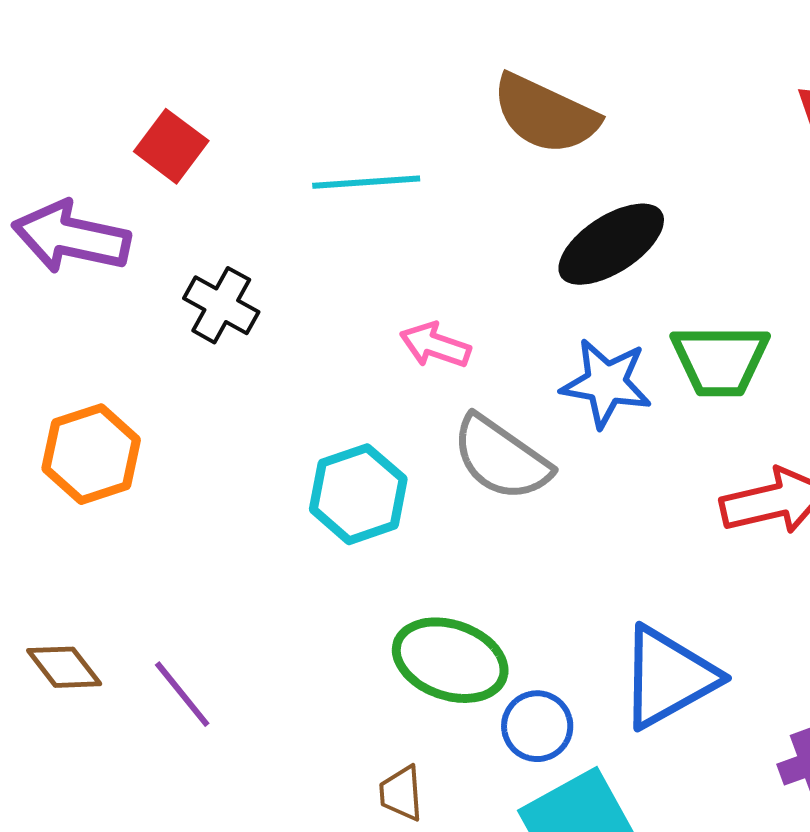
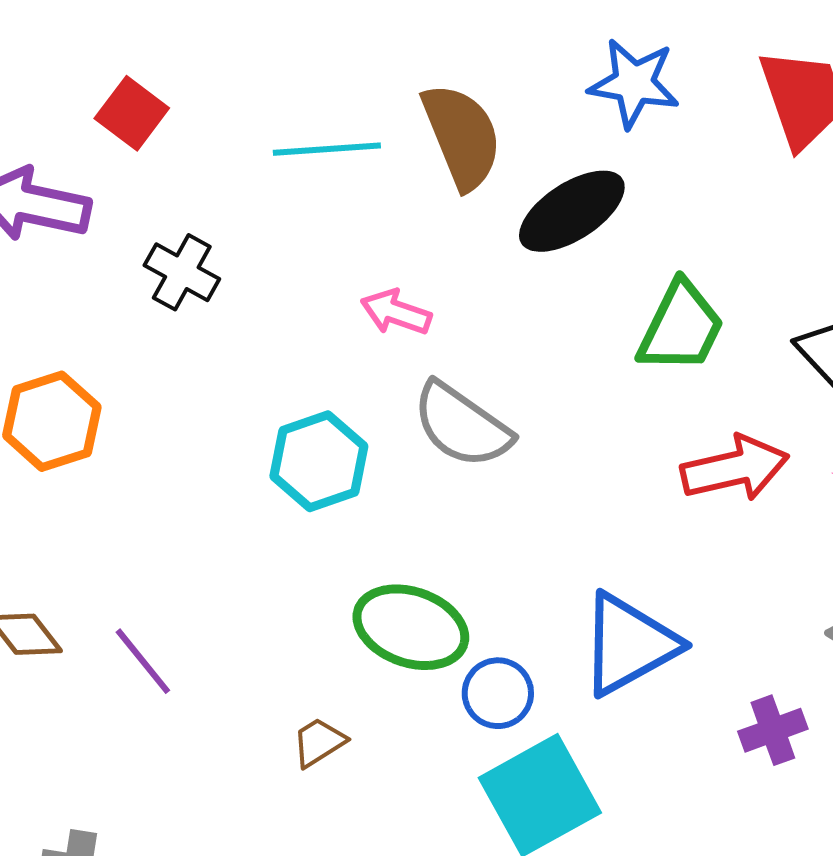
brown semicircle: (545, 114) -> (462, 136), moved, turned -137
green trapezoid: (720, 360) -> (681, 327), turned -64
blue star: (606, 383) -> (634, 83), moved
brown trapezoid: (401, 793) -> (319, 742), moved, turned 62

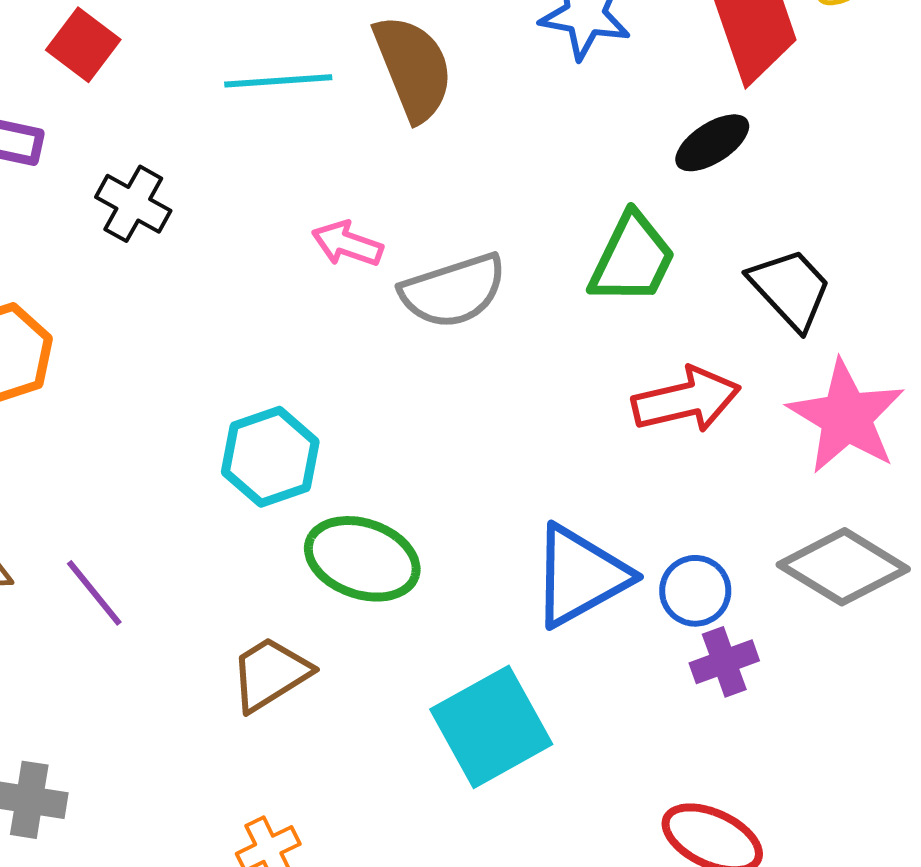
black ellipse: (572, 211) -> (712, 143), moved, size x0.7
gray semicircle: (462, 425) -> (453, 291), moved, turned -53
cyan hexagon: (319, 461) -> (270, 457), moved
blue circle: (498, 693) -> (695, 591), moved
brown trapezoid: (319, 742) -> (270, 674), size x1.5

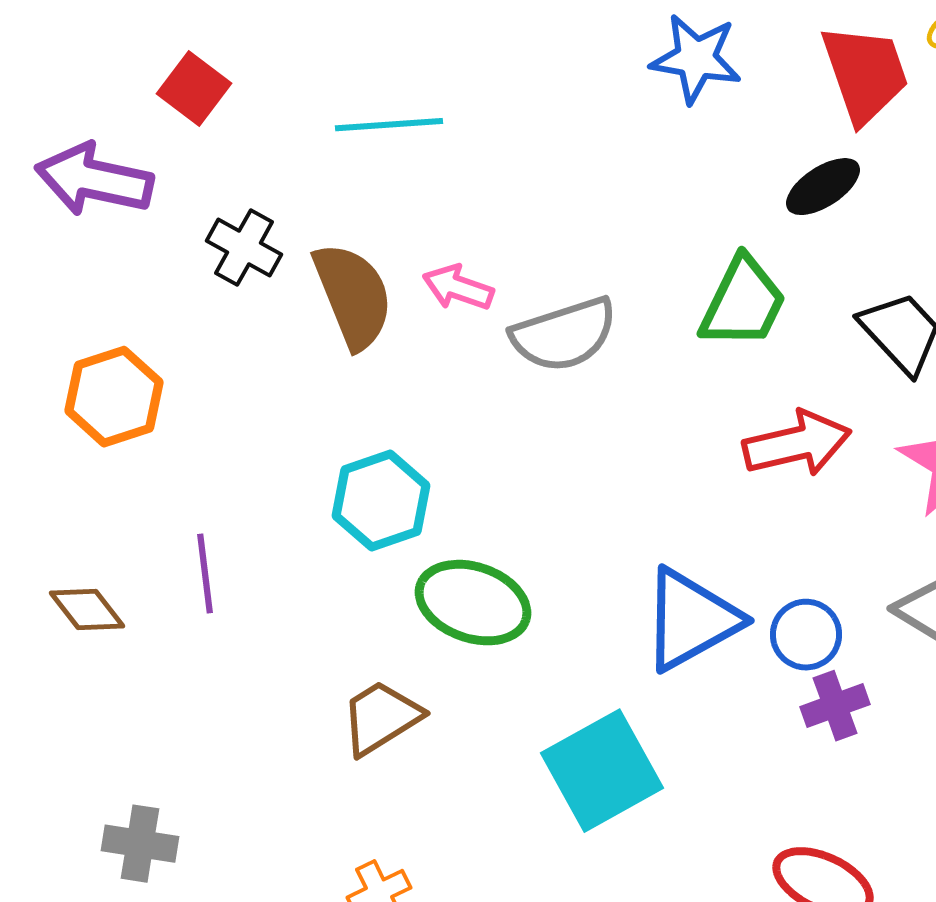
brown semicircle: (413, 68) -> (353, 296), moved
purple line: (94, 593) -> (205, 574), moved, turned 32

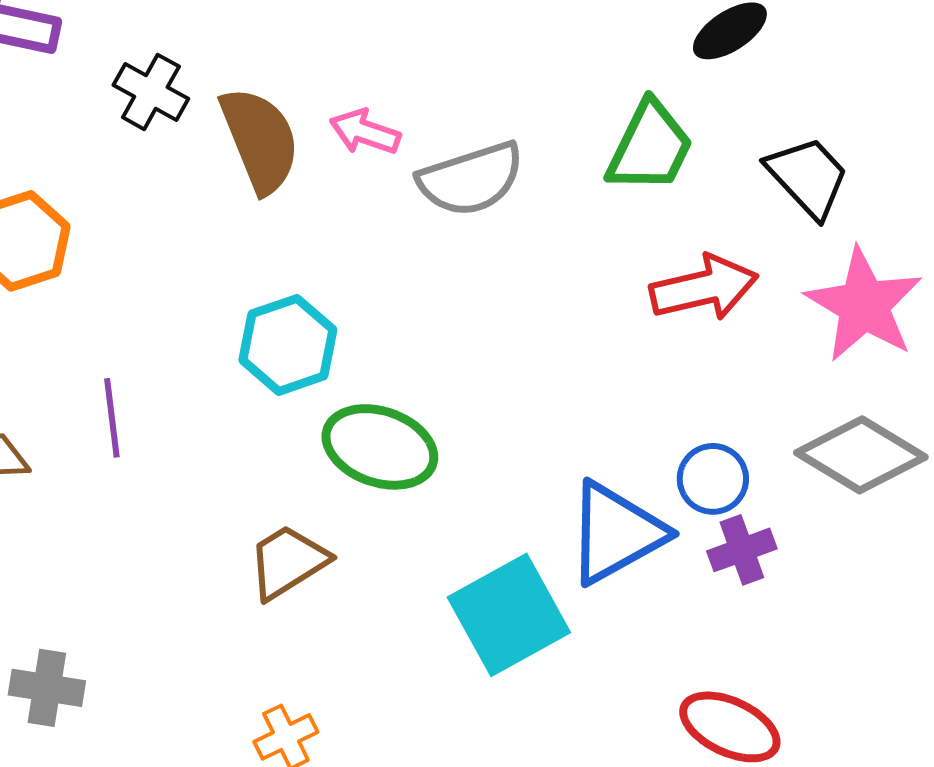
blue triangle: (691, 620) -> (616, 533), moved

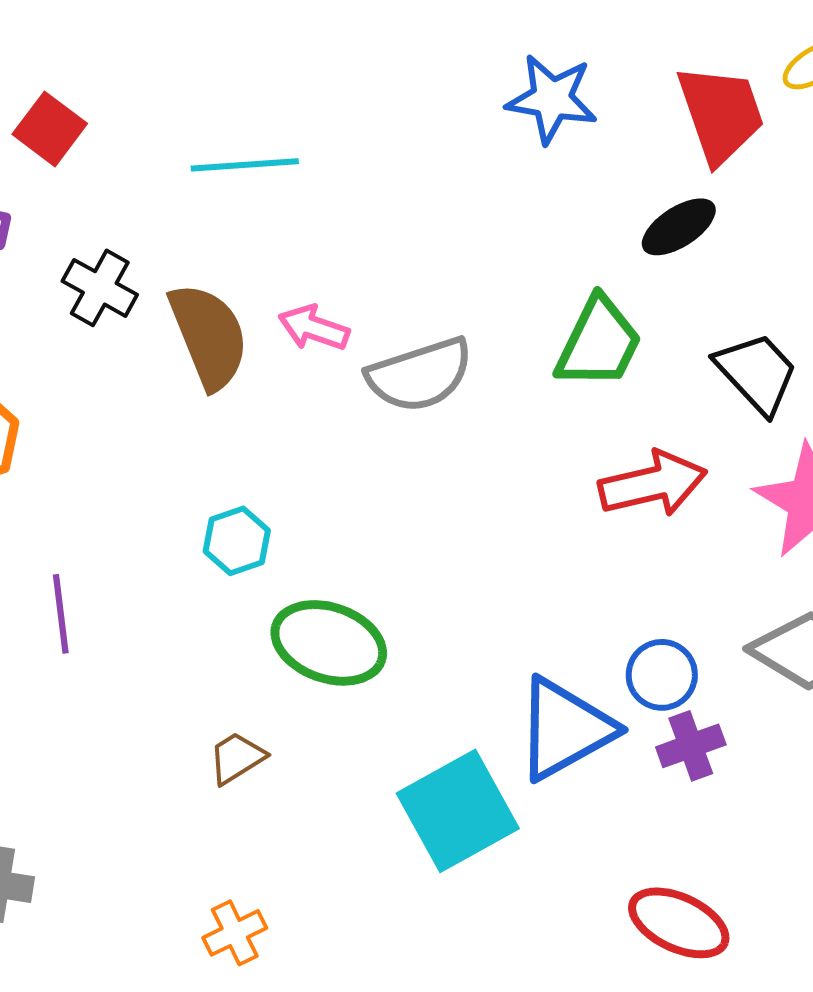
cyan hexagon: (288, 345) -> (237, 541), size x0.7
brown trapezoid: (288, 562) -> (237, 758), size x0.7

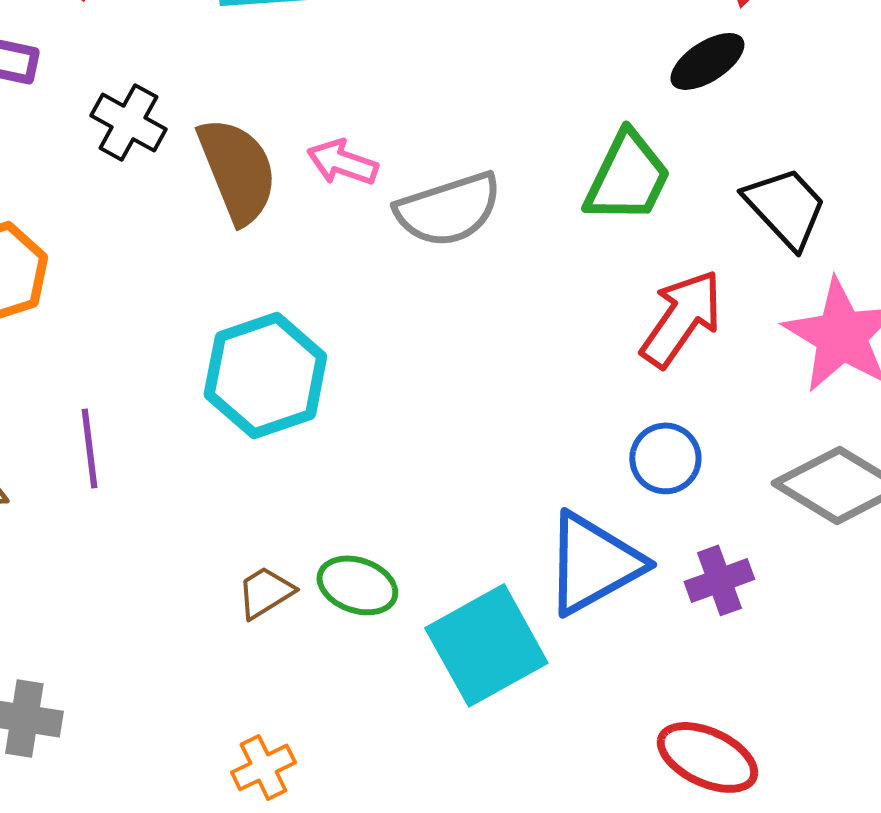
red arrow: (653, 484) -> (681, 318), turned -42
cyan hexagon: (237, 541) -> (265, 375), size x1.8
green ellipse: (329, 643) -> (357, 585), moved, size x0.7
blue circle: (662, 675) -> (665, 458), moved

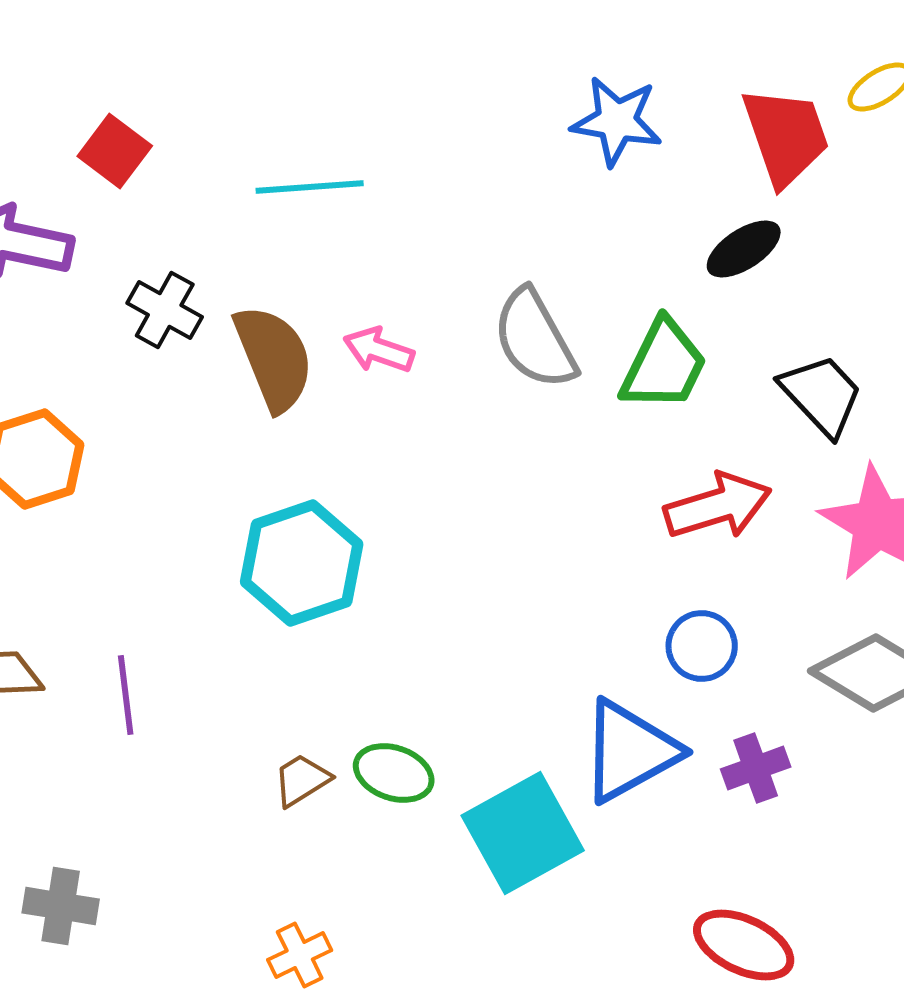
gray semicircle: (448, 209) -> (535, 339), moved, turned 79
red arrow: (681, 318) -> (718, 506), turned 38
purple line: (89, 448) -> (126, 695), moved

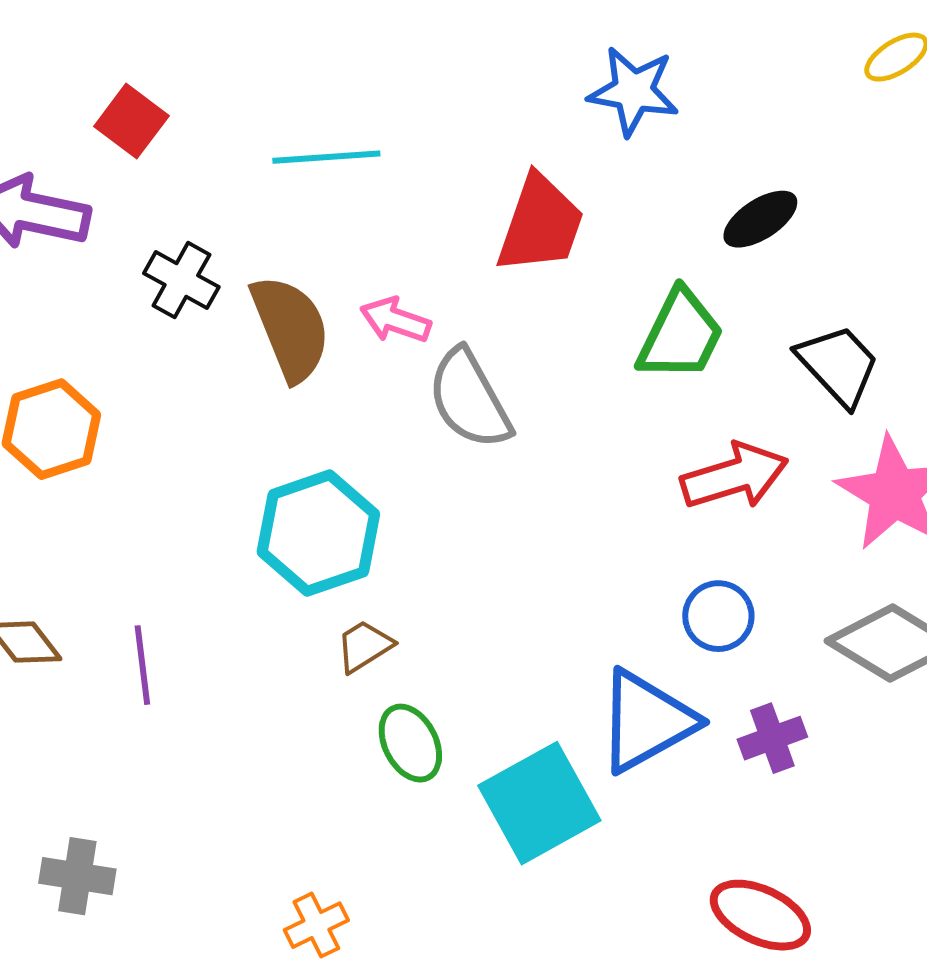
red trapezoid: (786, 136) -> (540, 224), moved, turned 38
gray semicircle: (535, 339) -> (469, 399), moved
green ellipse: (394, 773) -> (410, 743), turned 44
brown trapezoid: (302, 780) -> (364, 646), moved

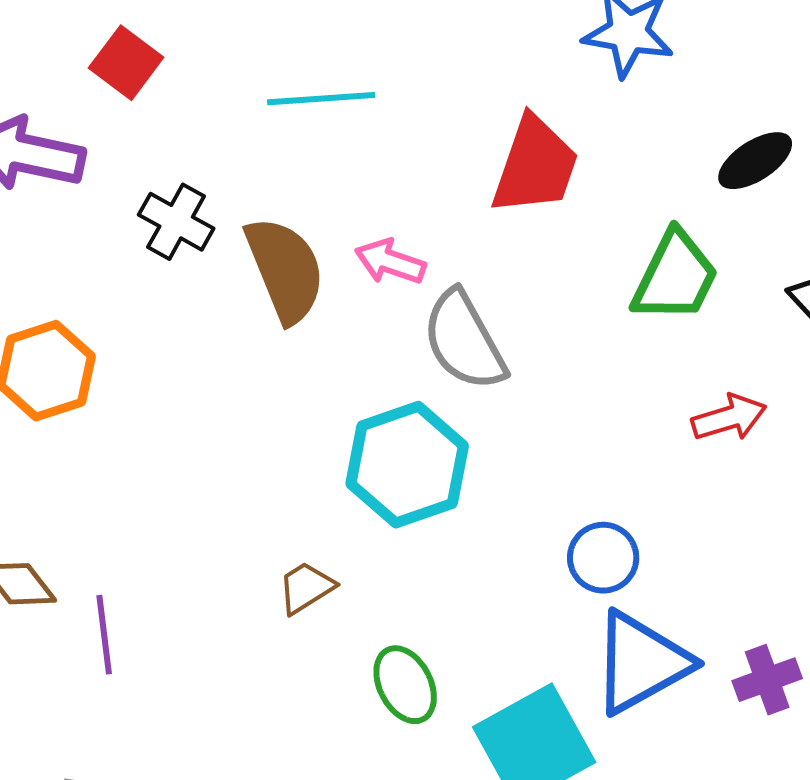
red arrow: (734, 476) -> (729, 418), size x0.7
cyan hexagon: (318, 533) -> (407, 465), moved
blue circle: (718, 616) -> (603, 558), moved
brown trapezoid: (364, 646) -> (306, 588), moved
purple line: (142, 665) -> (104, 635), moved

